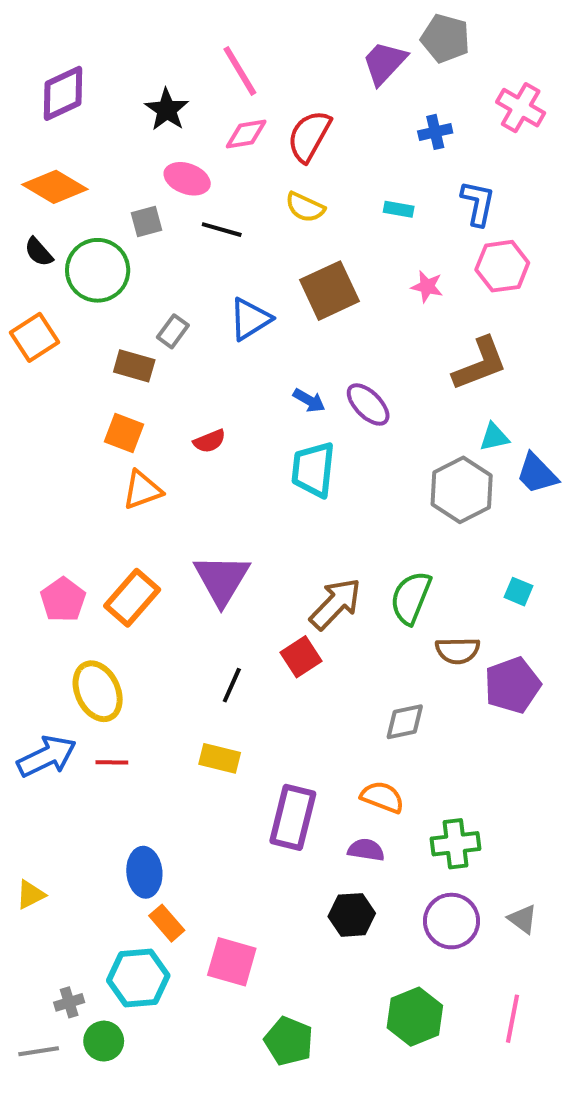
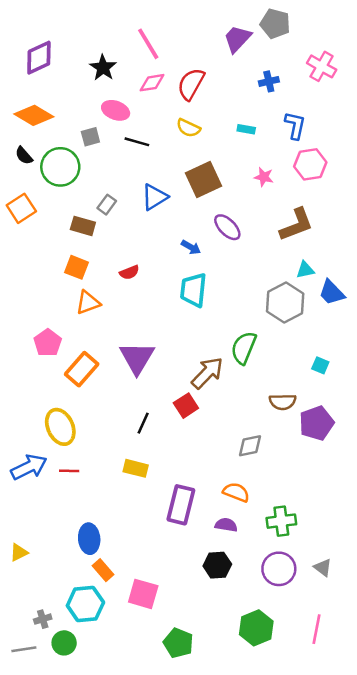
purple ellipse: (368, 404) -> (227, 227), moved
green semicircle: (411, 598) -> (244, 348), moved
pink pentagon: (63, 600) -> (48, 343), moved

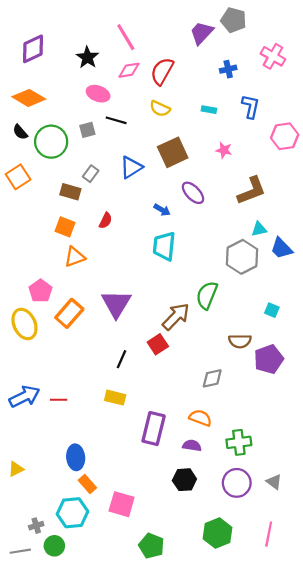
gray square: (90, 137) -> (87, 130), moved
pink hexagon: (310, 164) -> (285, 136), moved
red semicircle: (129, 272) -> (106, 221), moved, turned -42
yellow ellipse: (60, 427) -> (24, 324), moved

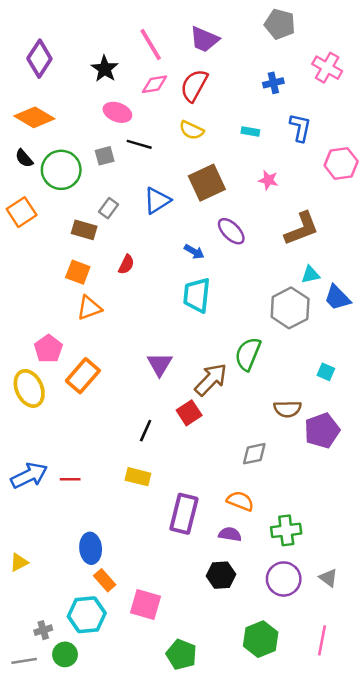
purple trapezoid: (202, 33) -> (204, 39), moved, turned -110
purple diamond: (33, 49) -> (39, 59), turned -32
purple triangle: (116, 304) -> (160, 364), moved, size x0.7

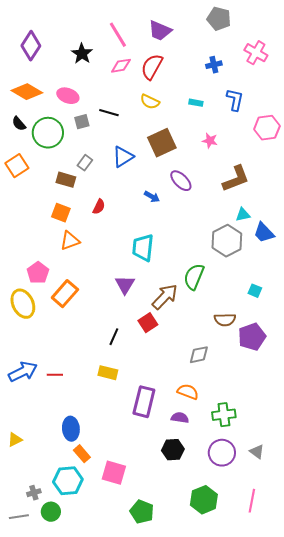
pink ellipse: (117, 112) -> (68, 96), moved
cyan trapezoid: (197, 295) -> (143, 248), moved

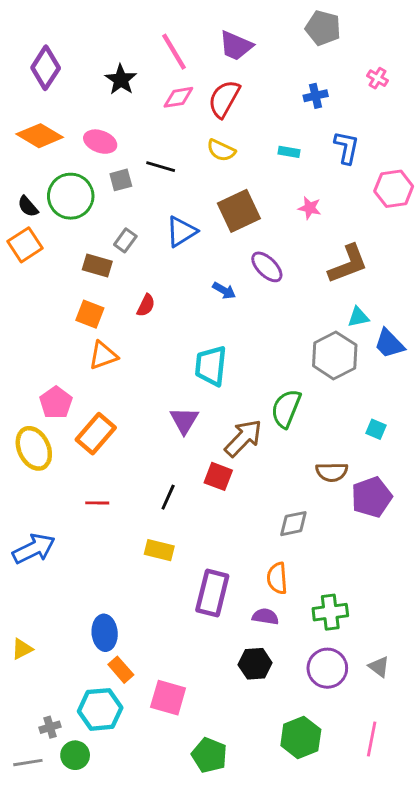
pink cross: (256, 53) -> (377, 78), size x0.6
black semicircle: (19, 124) -> (28, 206), moved
red square: (148, 323) -> (218, 476), turned -36
red line: (55, 375) -> (97, 503), moved
orange semicircle: (188, 392) -> (277, 578), turned -115

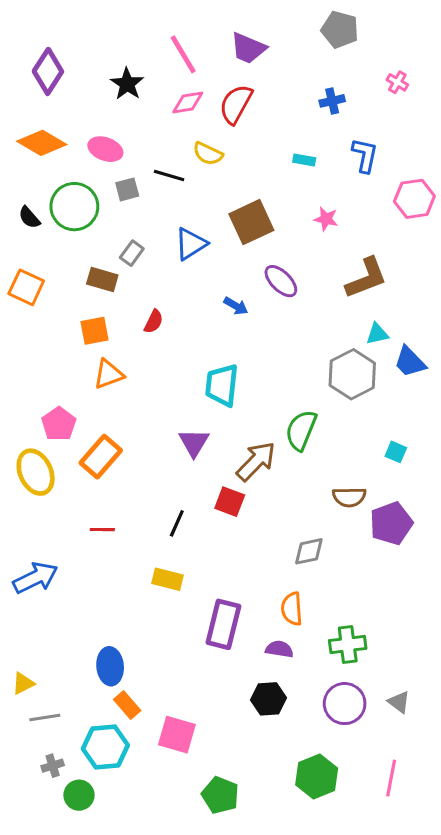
yellow semicircle: (221, 150) -> (208, 154), moved
orange square: (25, 245) -> (26, 287), moved, turned -32
orange square: (90, 314) -> (95, 331), turned -32
gray line: (28, 763) -> (45, 717), moved

